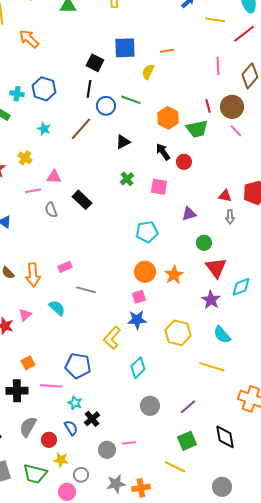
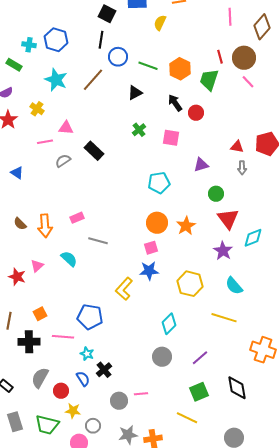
green line: (131, 100) -> (148, 66), moved
cyan star: (44, 129) -> (56, 80), size x1.6
green trapezoid: (197, 129) -> (209, 80), turned 120
gray semicircle: (51, 210) -> (63, 161), turned 77
cyan diamond: (138, 368) -> (169, 324), moved

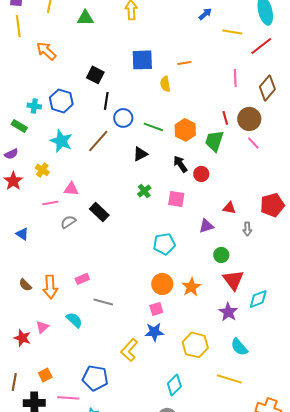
black square: (107, 14) -> (95, 75), moved
yellow semicircle: (160, 23) -> (165, 84), turned -35
red triangle: (237, 147) -> (229, 208), moved

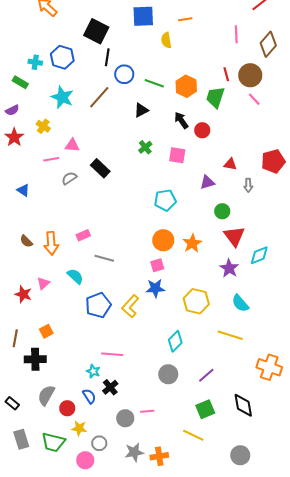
black square: (95, 75) -> (96, 31), size x1.4
blue pentagon: (95, 378) -> (98, 305), moved, turned -30
pink line: (68, 398) -> (112, 354), moved

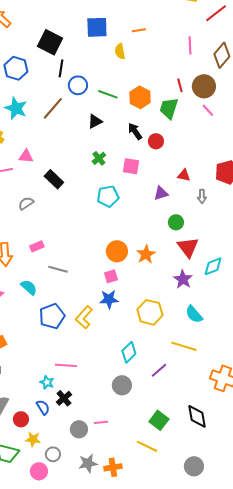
gray semicircle: (69, 178) -> (26, 203), moved
cyan pentagon: (165, 200) -> (108, 196), moved
purple line: (206, 375) -> (159, 370), moved
green square: (205, 409) -> (159, 420), turned -30

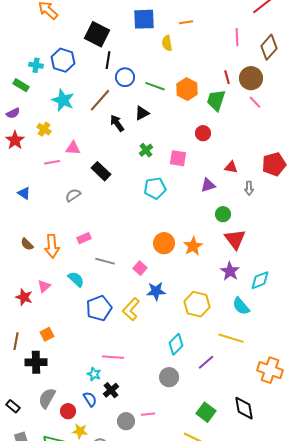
black arrow: (135, 131) -> (117, 123), moved
cyan diamond: (213, 266) -> (260, 280), moved
pink square: (111, 276) -> (140, 268), moved, turned -32

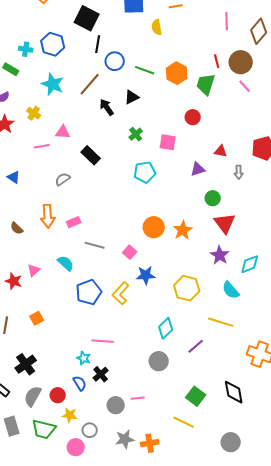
orange arrow: (52, 246) -> (48, 216), moved
black cross: (36, 362) -> (26, 364), moved, turned -35
gray semicircle: (47, 398) -> (33, 396), moved

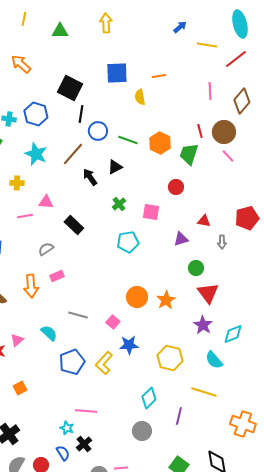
yellow cross: (34, 113) -> (17, 183), turned -32
pink rectangle: (74, 222) -> (57, 276), moved
purple line: (196, 346) -> (179, 416), turned -36

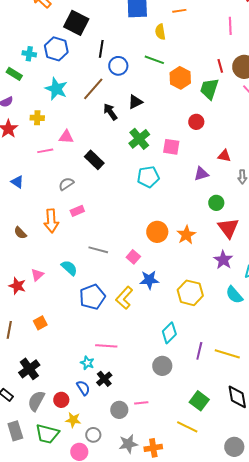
black square: (70, 88) -> (76, 23), moved
green line: (128, 140) -> (154, 60), moved
green cross: (119, 204) -> (139, 139), size x1.5
yellow line: (204, 392) -> (227, 354), moved

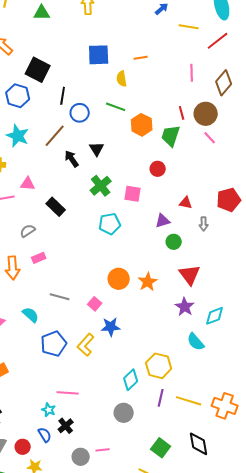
black triangle: (135, 102) -> (97, 149), turned -35
green circle: (216, 203) -> (174, 242), moved
yellow hexagon: (190, 293) -> (159, 366), moved

